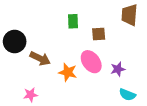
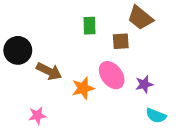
brown trapezoid: (129, 15) -> (140, 18), moved, turned -55
orange star: (68, 72) -> (83, 88), turned -30

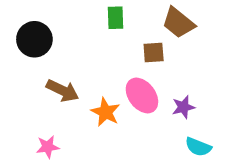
green rectangle: (89, 26) -> (116, 18), moved
black circle: (18, 50) -> (34, 39), moved
orange star: (83, 88) -> (106, 112), turned -30

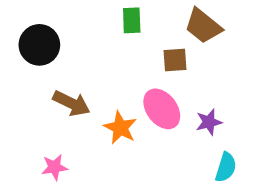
cyan semicircle: (198, 147) -> (226, 167), turned -95

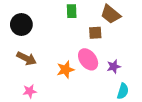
brown arrow: (71, 103) -> (26, 58), moved
orange star: (120, 128) -> (65, 70), turned 30

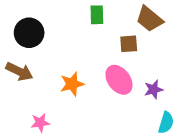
brown arrow: (26, 58) -> (19, 72), moved
orange star: (65, 70) -> (72, 84), moved

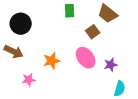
brown square: (129, 44) -> (93, 32), turned -32
pink star: (40, 123) -> (29, 80), moved

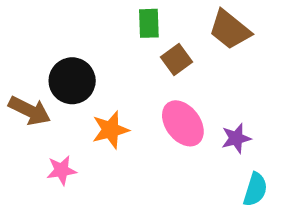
black circle: (21, 24) -> (72, 81), moved
brown square: (93, 32) -> (176, 59), moved

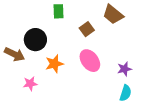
green rectangle: (149, 23) -> (58, 11), moved
purple star: (236, 138) -> (124, 69), moved

